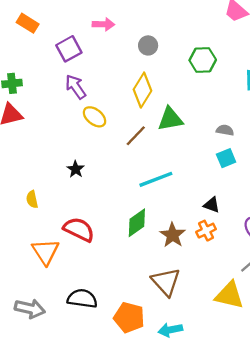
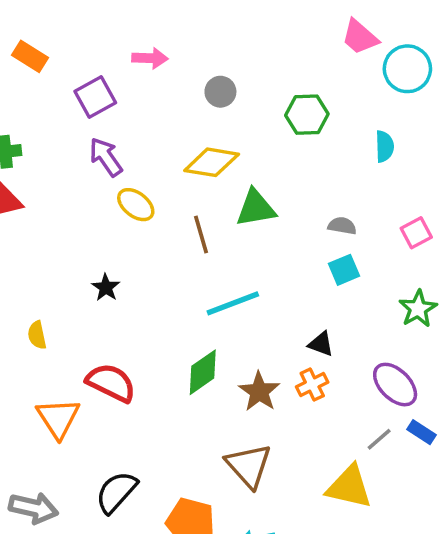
yellow diamond: (142, 90) -> (212, 162), turned 68
brown line: (136, 136) -> (201, 235), turned -60
black semicircle: (82, 299) -> (116, 492), turned -56

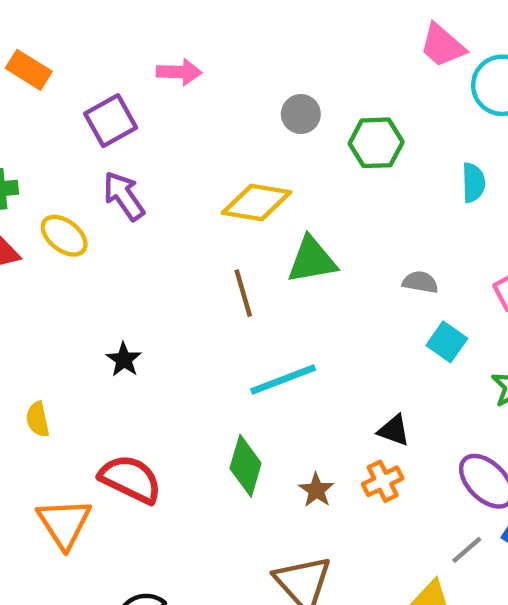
gray circle: (220, 92) -> (301, 114), moved
yellow ellipse: (136, 205) -> (64, 236), moved
cyan square: (344, 270) -> (447, 342), moved, turned -32
green diamond: (203, 372) -> (246, 466), turned -39
brown star: (259, 392) -> (316, 490), size x0.7

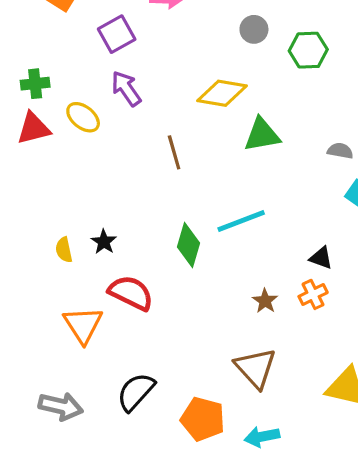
brown line: (243, 293) -> (174, 152), moved
black star: (124, 360) -> (104, 242), moved
green diamond: (246, 466) -> (188, 245), moved

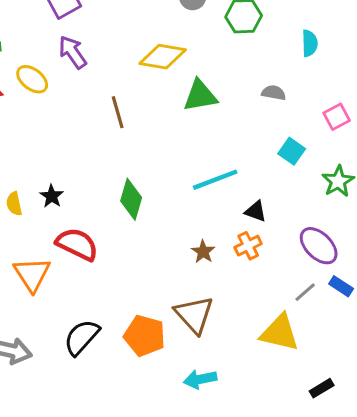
gray semicircle: (340, 151) -> (274, 93), moved
cyan line: (241, 221) -> (215, 180), moved
orange pentagon: (203, 419) -> (145, 336), moved

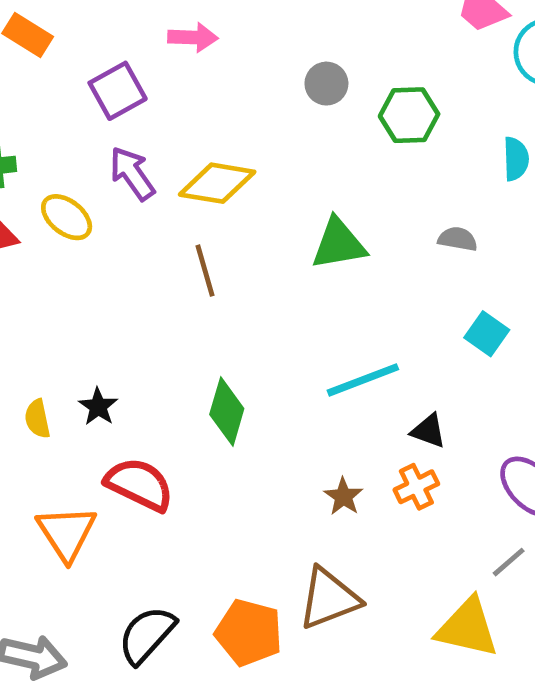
yellow diamond: (163, 57) -> (217, 183), moved
brown triangle: (194, 315) -> (329, 599), turned 51

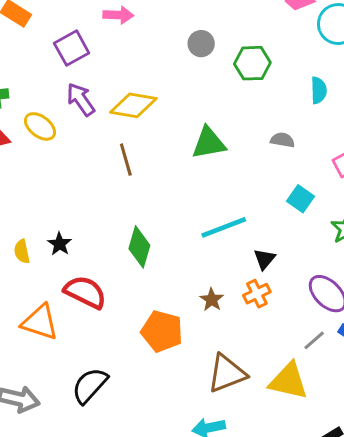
black triangle: (428, 431) -> (264, 259), turned 50
orange triangle: (67, 533) -> (40, 322), turned -39
brown triangle: (329, 599) -> (227, 373), moved
orange pentagon: (249, 633) -> (162, 331), moved

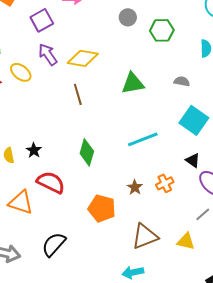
cyan square: (301, 199) -> (194, 120), size x1.6
black triangle: (264, 259) -> (193, 160), moved, turned -35
yellow triangle: (289, 381) -> (186, 241), size x0.7

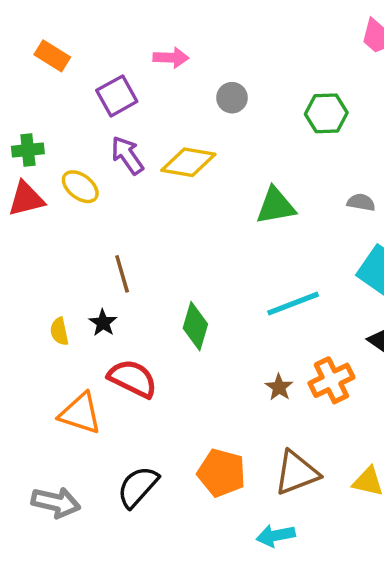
gray circle: (128, 17) -> (232, 98), moved
brown line: (78, 94) -> (122, 274), moved
orange cross: (165, 183) -> (331, 380), size x1.4
orange pentagon: (102, 208) -> (222, 473), moved

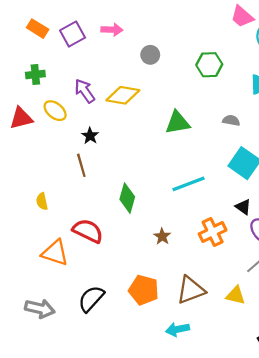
purple square: (117, 96) -> (73, 34), moved
green cross: (28, 150) -> (35, 75), moved
black star: (103, 323) -> (90, 136), moved
brown star: (279, 387) -> (162, 236), moved

